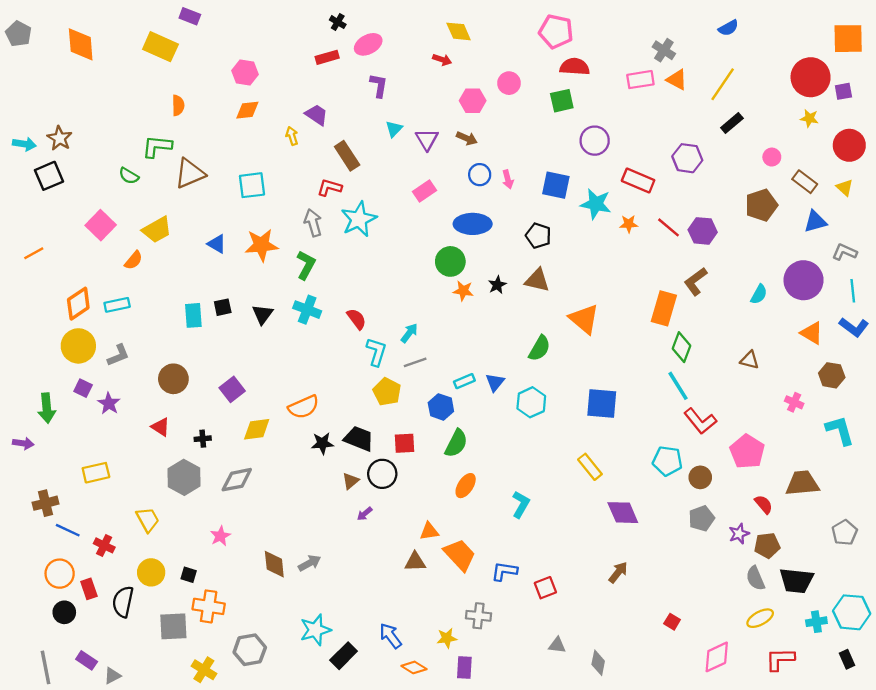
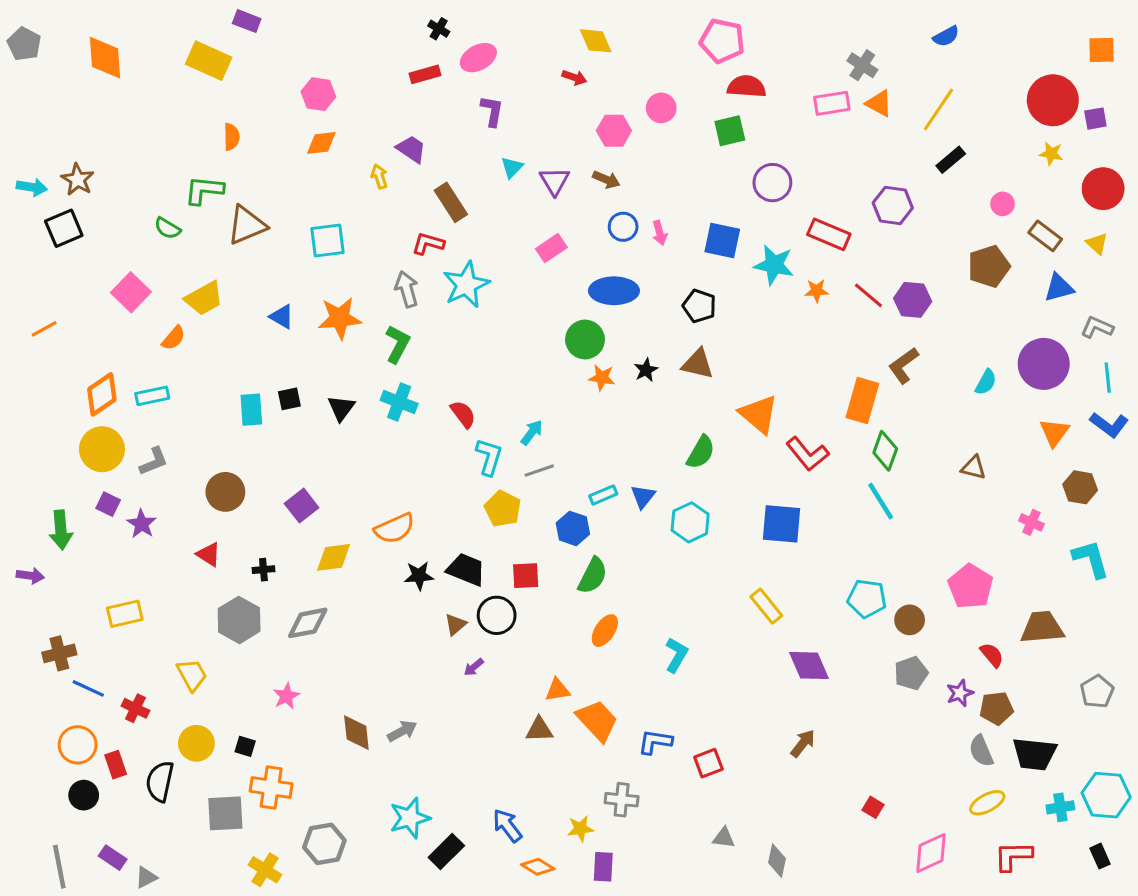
orange square: (848, 39) -> (1102, 50), size x0.7
orange triangle: (812, 333) -> (1054, 432), turned 35
red L-shape: (700, 421) -> (807, 454), moved

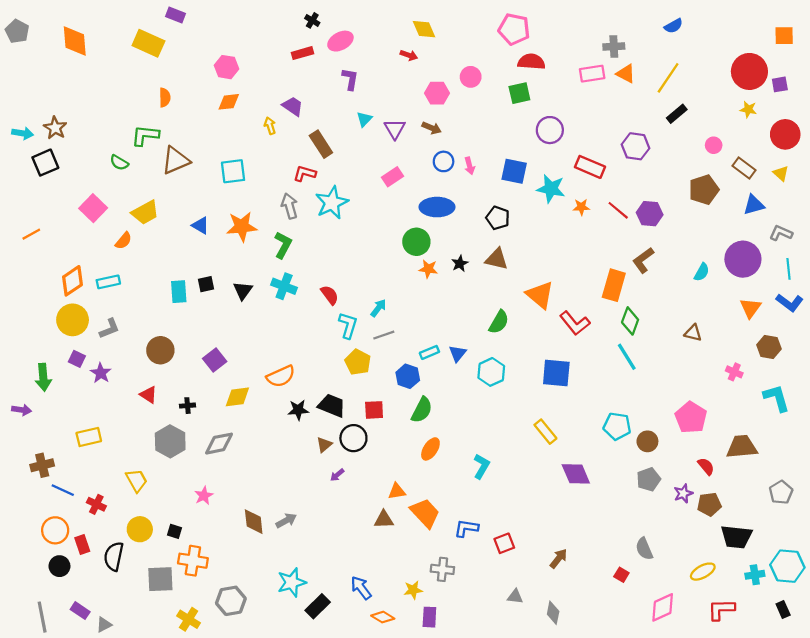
gray cross: (862, 65) -> (614, 46), turned -36
brown arrow: (803, 743) -> (558, 559), moved
gray semicircle: (981, 751) -> (644, 549), moved

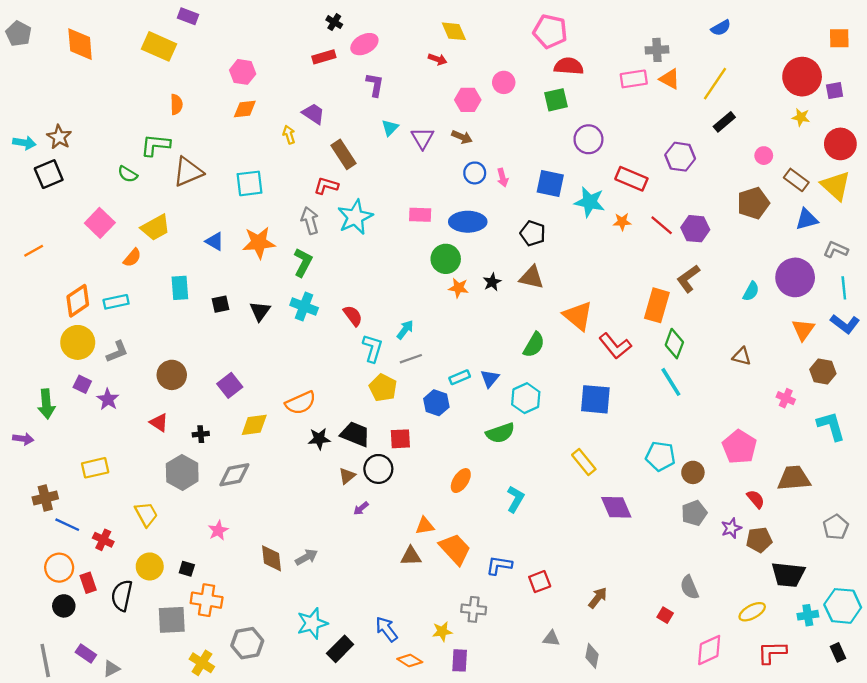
yellow triangle: (781, 173) -> (836, 186), size x1.8
pink rectangle: (393, 177) -> (420, 215), moved, turned 36
cyan rectangle: (179, 292) -> (180, 288), moved
green semicircle: (422, 410) -> (500, 433), moved, turned 44

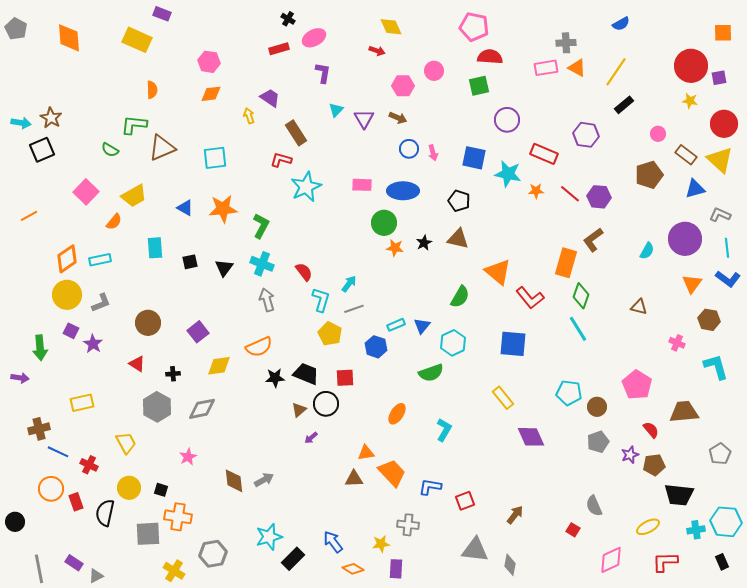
gray arrow: (310, 221) -> (267, 300), moved
black circle: (64, 606) -> (15, 522), moved
gray triangle: (551, 638) -> (475, 550), size x1.8

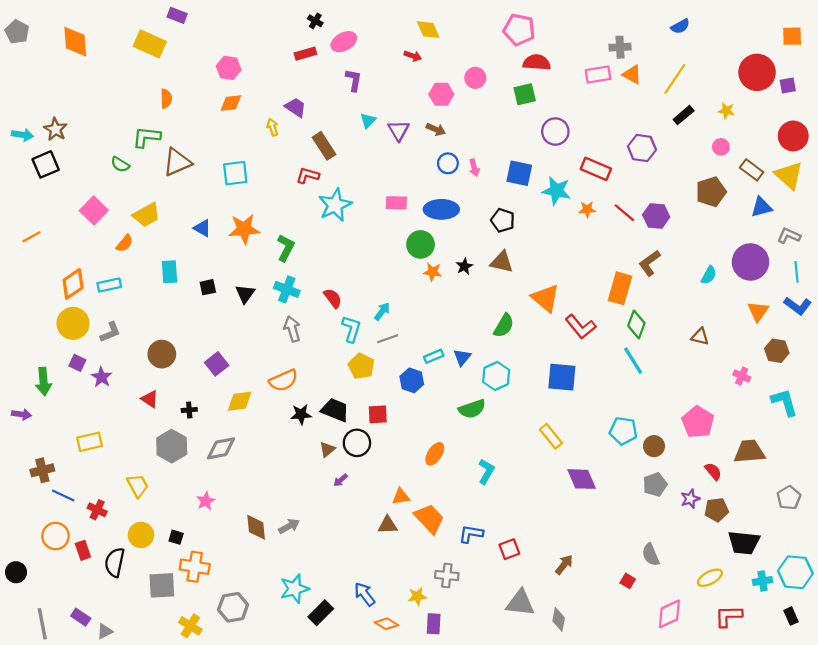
yellow star: (690, 101) -> (726, 111), moved

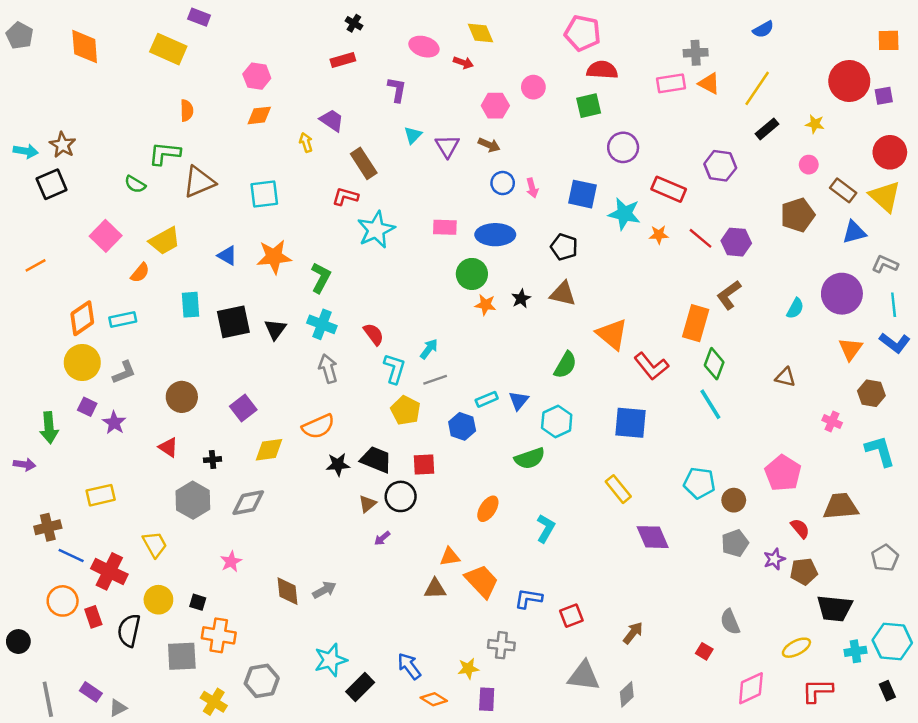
pink ellipse: (344, 42) -> (424, 47), moved, turned 45
black square: (208, 287) -> (233, 322), size x1.8
red cross: (97, 510) -> (109, 571), size x1.6
gray diamond: (559, 619) -> (627, 694), turned 35

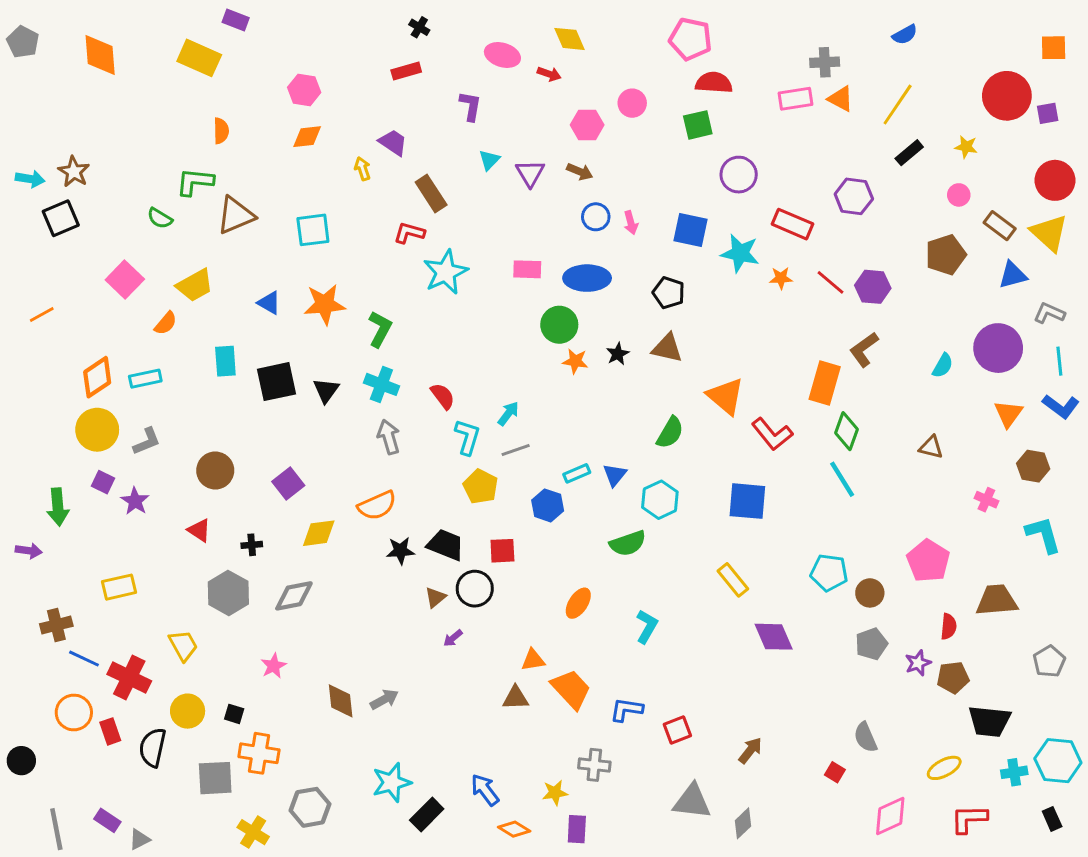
red semicircle: (800, 528) -> (949, 626), turned 45

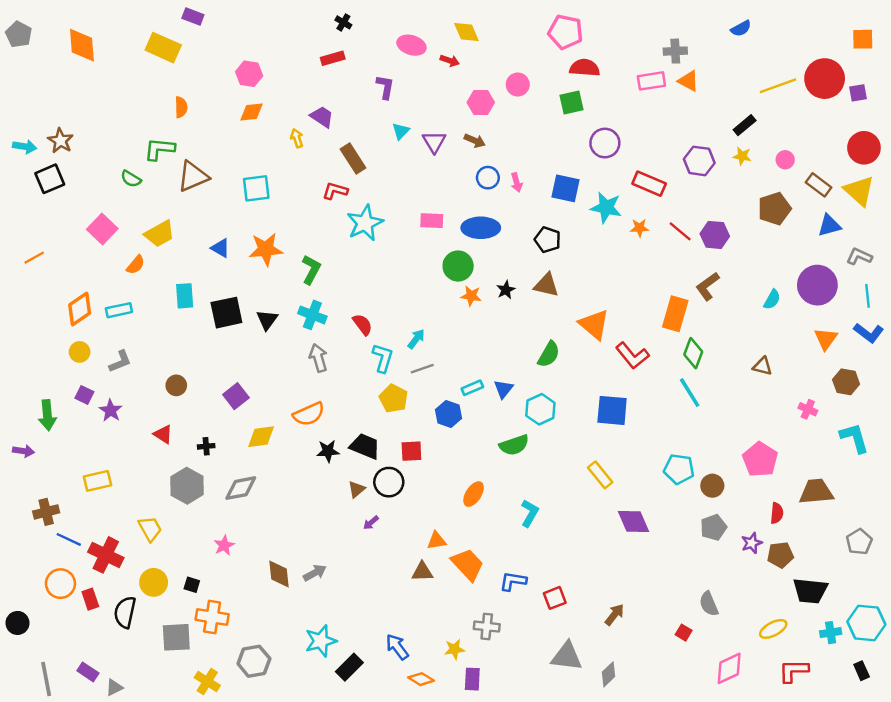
yellow line: (898, 105) -> (778, 86), moved, turned 36
yellow star: (966, 147) -> (742, 156), moved
yellow circle: (97, 430) -> (80, 352), size x0.6
brown circle: (215, 470) -> (176, 385), size x0.7

